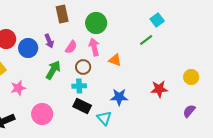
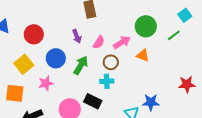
green circle: (96, 23) -> (146, 26), moved
pink arrow: (94, 47) -> (122, 42), turned 72
blue circle: (28, 48) -> (56, 58), moved
blue star: (119, 97) -> (151, 102), moved
black rectangle: (82, 106) -> (93, 101), moved

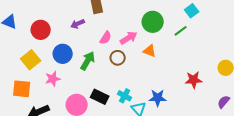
purple arrow: (77, 36) -> (78, 24), moved, turned 88
cyan cross: (107, 81) -> (125, 96), moved, turned 32

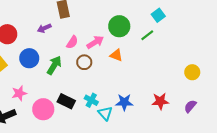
pink star: (53, 79) -> (19, 93), moved
red star: (194, 80) -> (160, 101), moved

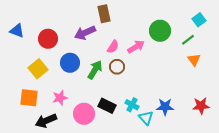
purple arrow: (44, 28) -> (85, 33), size x1.5
orange triangle: (116, 55) -> (194, 60), moved, turned 32
brown circle: (84, 62) -> (117, 67), moved

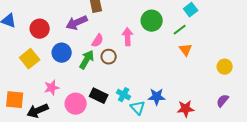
pink semicircle: (113, 47) -> (98, 41), moved
pink arrow: (136, 47) -> (128, 37), turned -60
orange square: (29, 98) -> (15, 100), moved
red star: (201, 106) -> (186, 109), moved

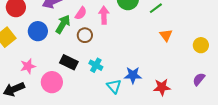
pink semicircle: (98, 41) -> (81, 13), moved
orange triangle: (186, 50) -> (166, 35), moved
green arrow: (87, 60) -> (63, 24), moved
cyan cross: (124, 95) -> (96, 65), moved
black rectangle: (99, 96) -> (69, 62), moved

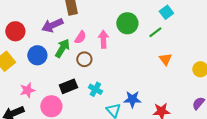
black rectangle: (69, 62) -> (68, 86), turned -48

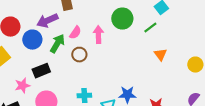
blue circle: (37, 55) -> (32, 40), moved
black rectangle: (68, 86) -> (41, 71), moved
cyan cross: (95, 89) -> (84, 96), moved, turned -32

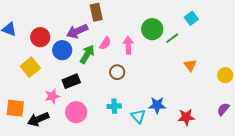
green line: (150, 28) -> (172, 38), moved
brown circle: (79, 55) -> (117, 72), moved

